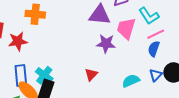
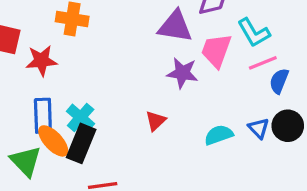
blue semicircle: (154, 49) -> (279, 81), moved
blue triangle: (156, 75) -> (259, 128), turned -32

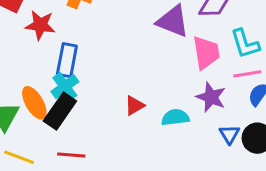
pink trapezoid: (216, 51) -> (206, 53), turned 138
purple star: (182, 73) -> (211, 97), moved
blue rectangle: (43, 116) -> (67, 60), moved
cyan semicircle: (219, 135) -> (175, 117), moved

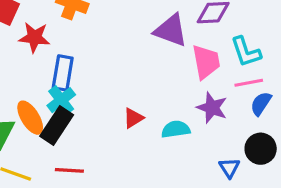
blue triangle: (230, 134) -> (229, 168), moved

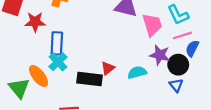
black rectangle: (57, 125) -> (89, 79), moved, turned 70
black circle: (261, 149) -> (178, 65), moved
blue triangle: (229, 168) -> (176, 85), moved

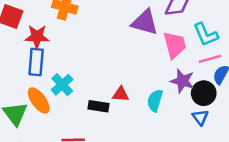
blue rectangle: (57, 43) -> (36, 62), moved
red triangle: (108, 68) -> (121, 94), turned 40
cyan semicircle: (137, 72) -> (155, 100), turned -60
black rectangle: (89, 79) -> (99, 106), size x0.7

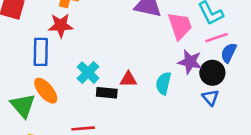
red star: (37, 37) -> (61, 25), moved
cyan cross: (62, 85) -> (88, 73), moved

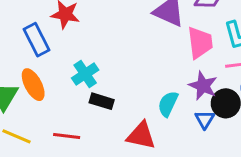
blue rectangle: (41, 52) -> (37, 40), turned -40
red triangle: (128, 79) -> (141, 136), moved, size x1.5
blue triangle: (211, 97) -> (205, 119), moved

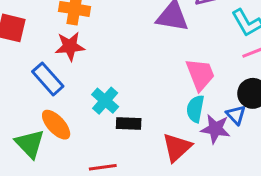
pink trapezoid: (200, 43) -> (200, 74), moved
purple star: (203, 86) -> (215, 129), moved
red triangle: (141, 136) -> (177, 147), turned -40

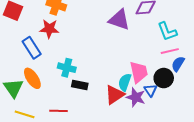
pink trapezoid: (200, 74) -> (139, 72), moved
cyan cross: (105, 101) -> (67, 68), turned -36
red triangle: (177, 147) -> (115, 95), moved

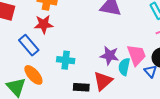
black rectangle: (80, 85) -> (81, 87), moved
red triangle: (115, 95) -> (103, 81), moved
purple star: (136, 97) -> (109, 56), moved

